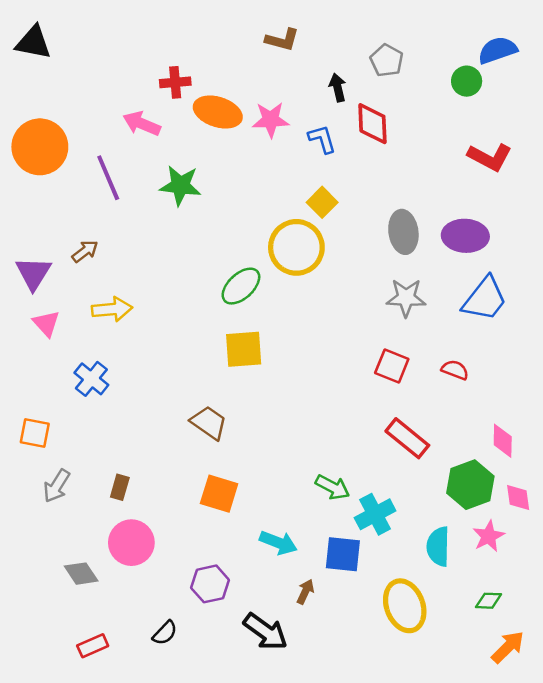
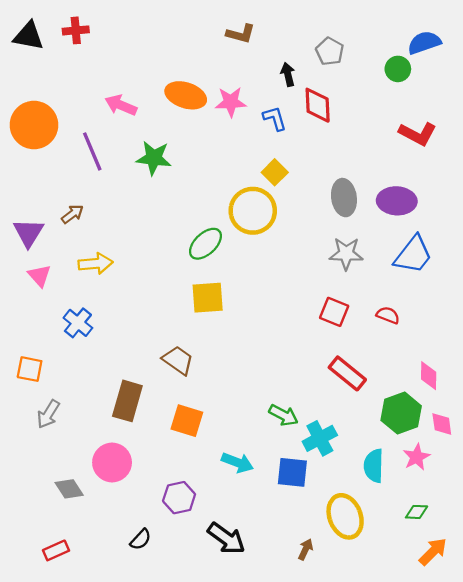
red cross: (175, 82) -> (76, 30), moved
brown rectangle: (120, 487) -> (127, 401), moved, size x1.8
brown arrow: (305, 592) -> (306, 549), moved
red rectangle: (93, 646) -> (56, 550), moved

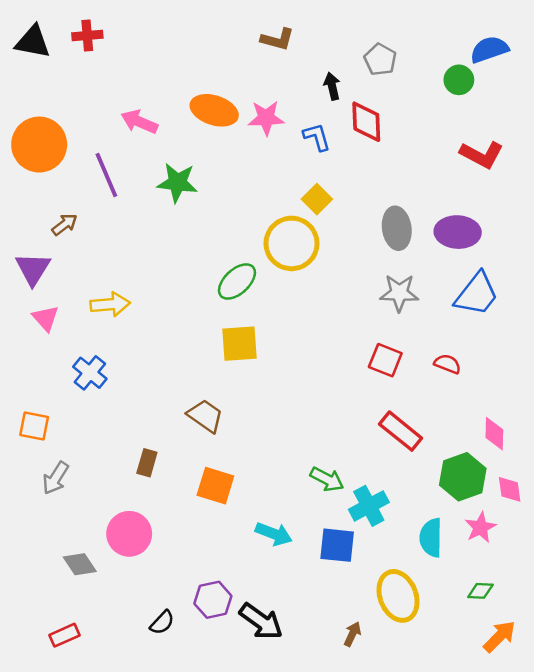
brown arrow: (72, 214) -> (65, 224), moved
brown rectangle: (127, 401) -> (147, 463), size x0.6
purple hexagon: (179, 498) -> (213, 600), moved

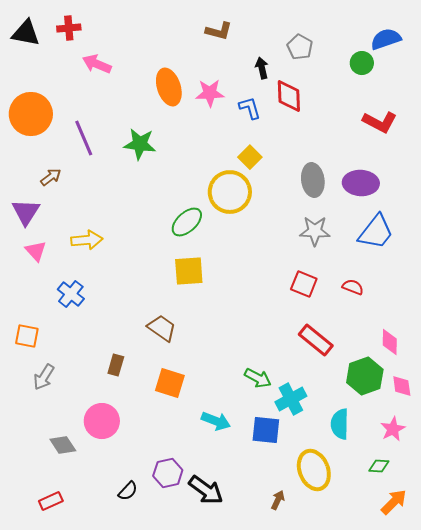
orange ellipse: (214, 110) -> (169, 87), turned 54
pink arrow: (139, 122) -> (97, 64), moved
pink star: (480, 527) -> (393, 429), moved

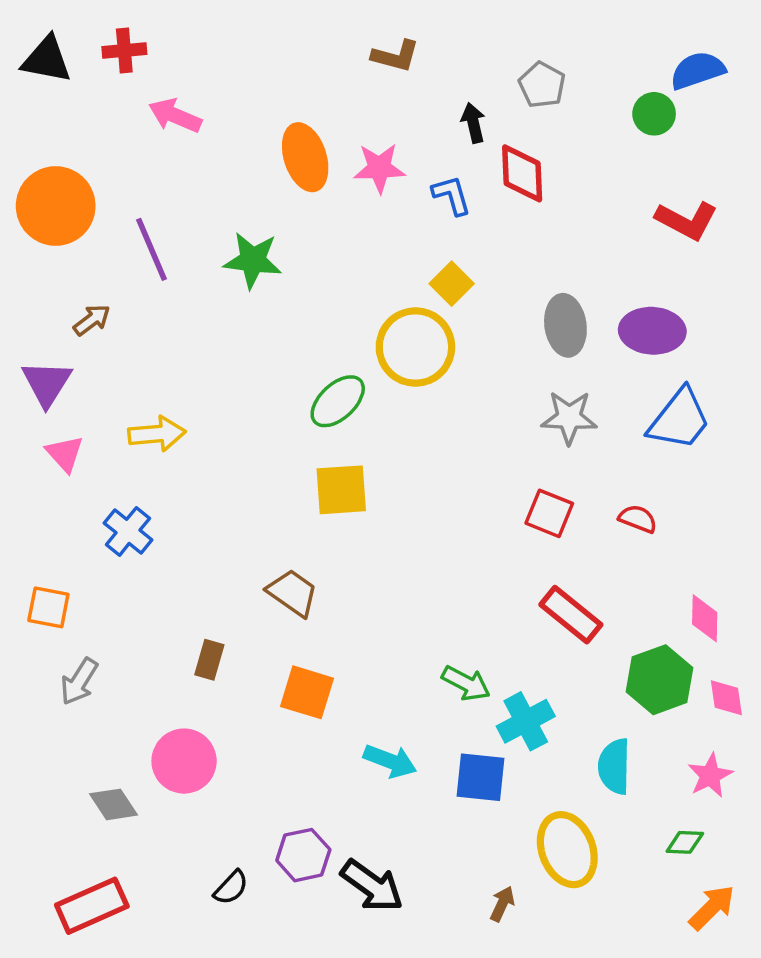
red rectangle: (51, 501) -> (92, 906), size x1.6

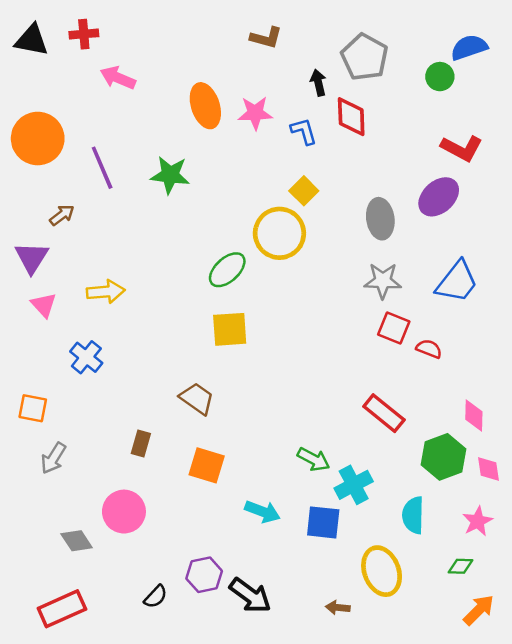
gray pentagon: (542, 85) -> (365, 57), size x1.5
purple ellipse: (652, 331) -> (439, 197), moved, turned -45
red square: (549, 513) -> (394, 328), moved
brown arrow: (502, 904) -> (338, 608), turned -110

